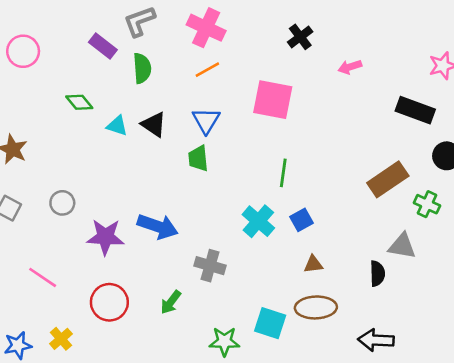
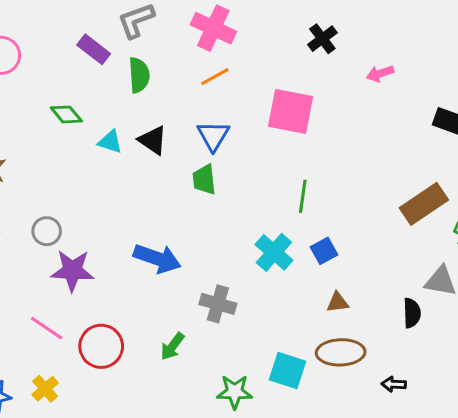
purple star: (105, 237) -> (72, 271), moved
pink line: (43, 277) -> (47, 328), moved
black arrow: (376, 340) -> (394, 384), moved, size x0.6

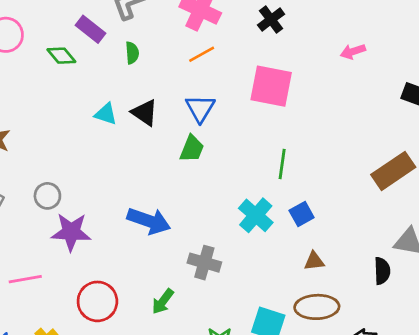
black cross: (322, 39) -> (271, 20), moved
green semicircle: (139, 75) -> (132, 53), size x0.7
green diamond: (66, 114) -> (61, 56), moved
green trapezoid: (204, 180) -> (192, 149), turned -152
pink line: (47, 328) -> (25, 279), moved, turned -44

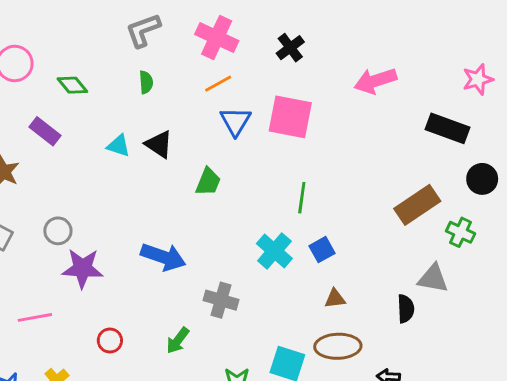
purple rectangle: (91, 29) -> (45, 131), moved
pink arrow: (353, 51) -> (375, 81), size x1.6
blue triangle: (200, 108) -> (235, 121), moved
red circle: (97, 301) -> (110, 341), size x0.6

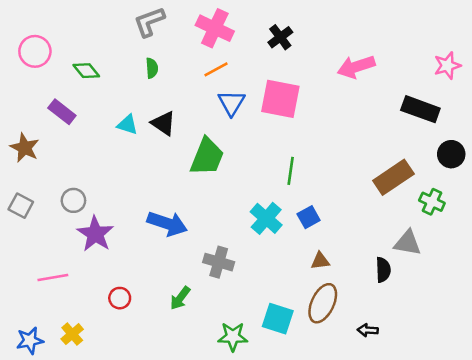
green trapezoid: (208, 182) -> (207, 157), size x1.5
purple star: (82, 268) -> (95, 234), turned 30
brown ellipse: (338, 346) -> (323, 303), turned -63

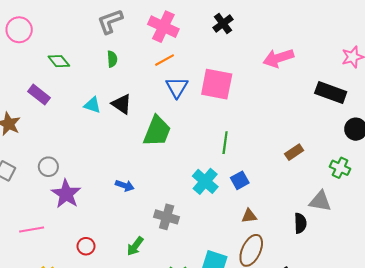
black cross: (280, 37) -> (223, 23), moved
pink circle: (35, 51) -> (19, 30), moved
brown rectangle: (393, 177) -> (294, 152), moved, size x0.6
blue arrow: (167, 224) -> (125, 186), size x0.6

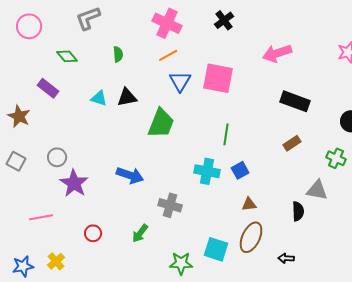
gray L-shape: (110, 21) -> (88, 18), moved
black rectangle: (331, 92) -> (295, 101), moved
black triangle: (122, 104) -> (127, 97), turned -45
cyan cross: (205, 181) -> (207, 171), turned -30
blue arrow: (125, 186) -> (130, 175), size x1.5

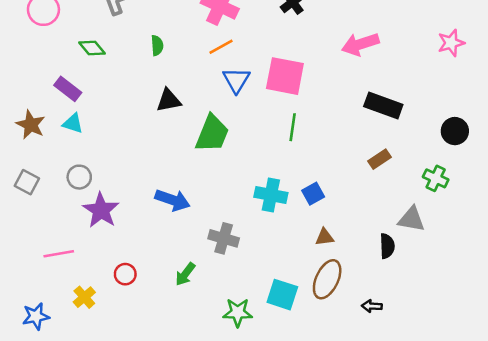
cyan triangle: (99, 98) -> (73, 123), moved
green line: (226, 134) -> (293, 127), moved
yellow cross: (56, 261) -> (84, 297), moved

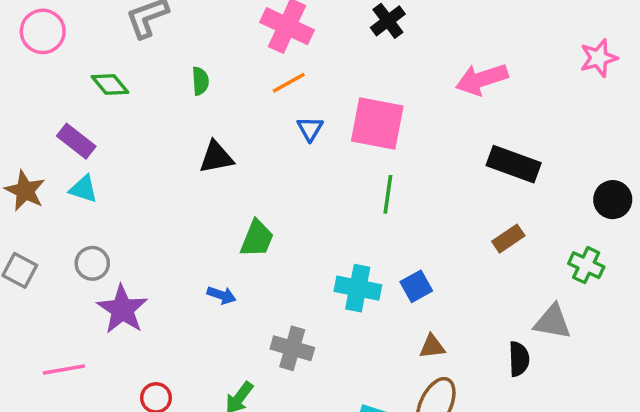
pink star: (451, 43) -> (599, 58), moved
blue triangle: (236, 80) -> (310, 129), size x0.7
green trapezoid: (212, 134) -> (257, 239), moved, size x0.7
blue arrow: (172, 200) -> (222, 295), size x0.6

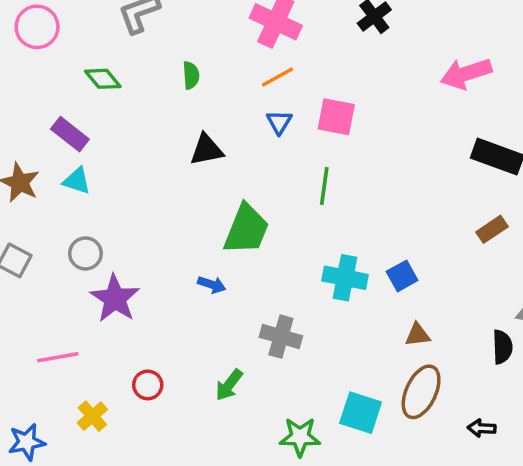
pink square: (377, 123) -> (336, 117), moved, size x0.7
blue triangle: (310, 129) -> (279, 122), moved
green line: (388, 194) -> (324, 186), moved
green trapezoid: (257, 239) -> (246, 229), size x1.4

